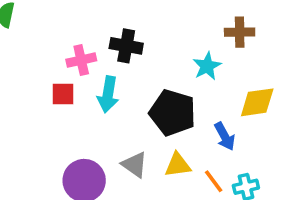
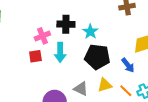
cyan star: (207, 66) -> (90, 32), moved

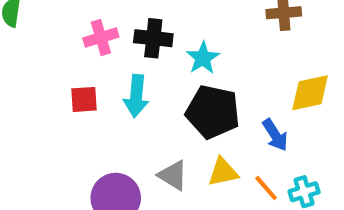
pink cross: (42, 36) -> (101, 37), moved

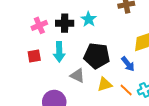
cyan star: (203, 58) -> (89, 19), moved
gray triangle: (173, 175) -> (77, 75), moved

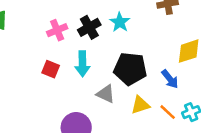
black cross: (65, 23) -> (89, 27), turned -30
red square: (34, 56) -> (51, 69), turned 32

